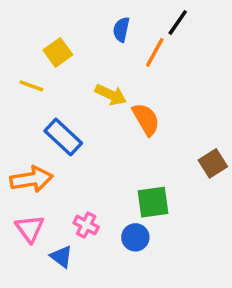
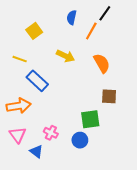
yellow line: (31, 86) -> (20, 59), moved
orange semicircle: (146, 119) -> (102, 63), moved
brown square: (213, 163) -> (109, 96), moved, turned 35

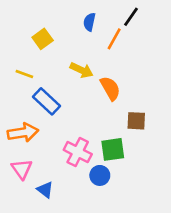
orange semicircle: (102, 63) -> (110, 88), moved
pink cross: (51, 133) -> (78, 152), moved, size x1.5

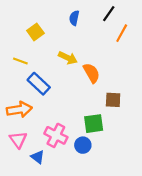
orange line: (114, 39) -> (122, 33), moved
pink cross: (78, 152) -> (56, 135), moved

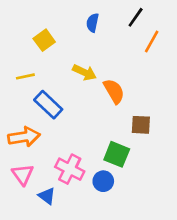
yellow line: (20, 61) -> (25, 76), turned -32
green square: (94, 124) -> (117, 154), turned 30

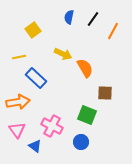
black line: (136, 17) -> (93, 19), moved
blue circle: (103, 181) -> (81, 142), moved

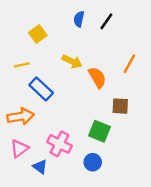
orange line: (113, 31) -> (129, 64), moved
pink triangle: (17, 130) -> (19, 148), turned 30

